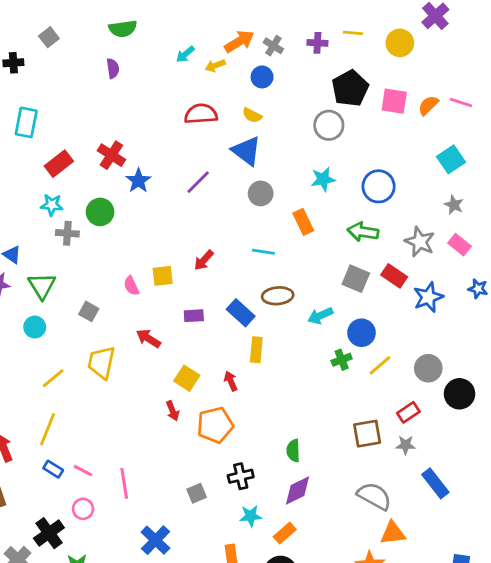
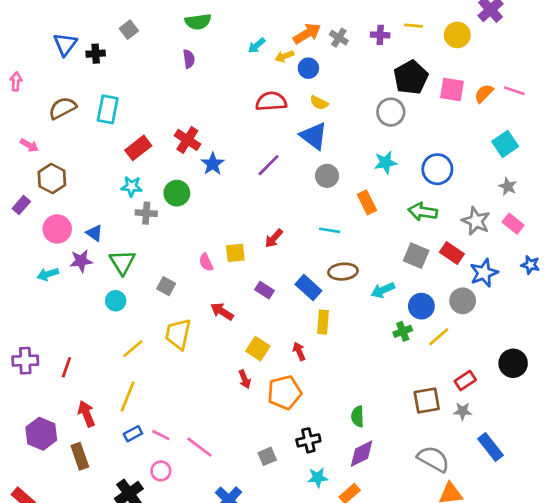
blue circle: (262, 77) -> (308, 68), moved
purple rectangle: (194, 316) -> (265, 290), turned 36
gray circle: (428, 368) -> (463, 301), moved
blue rectangle: (53, 469) -> (133, 434), turned -60
pink line: (124, 483) -> (199, 447), turned -44

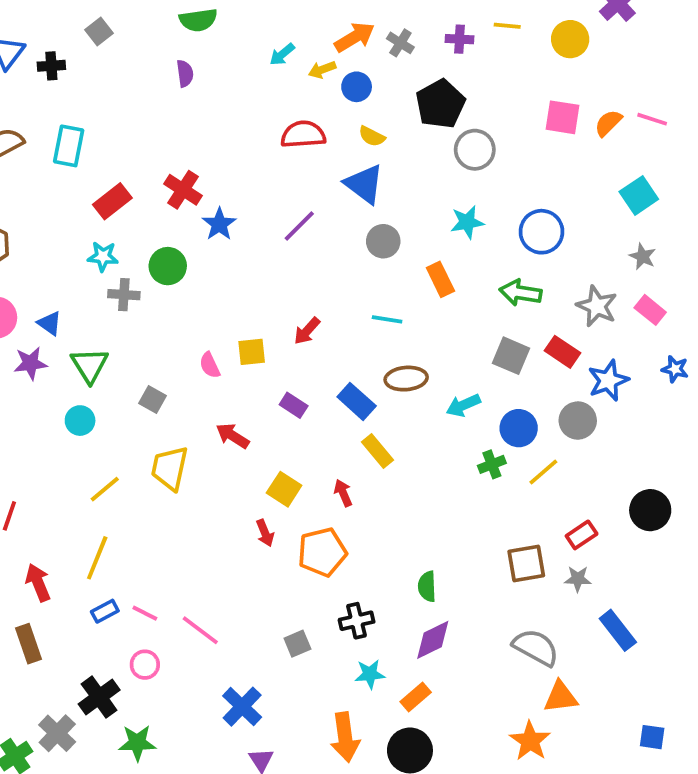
black pentagon: (411, 77) -> (440, 104), moved
yellow rectangle: (323, 322) -> (378, 451), turned -45

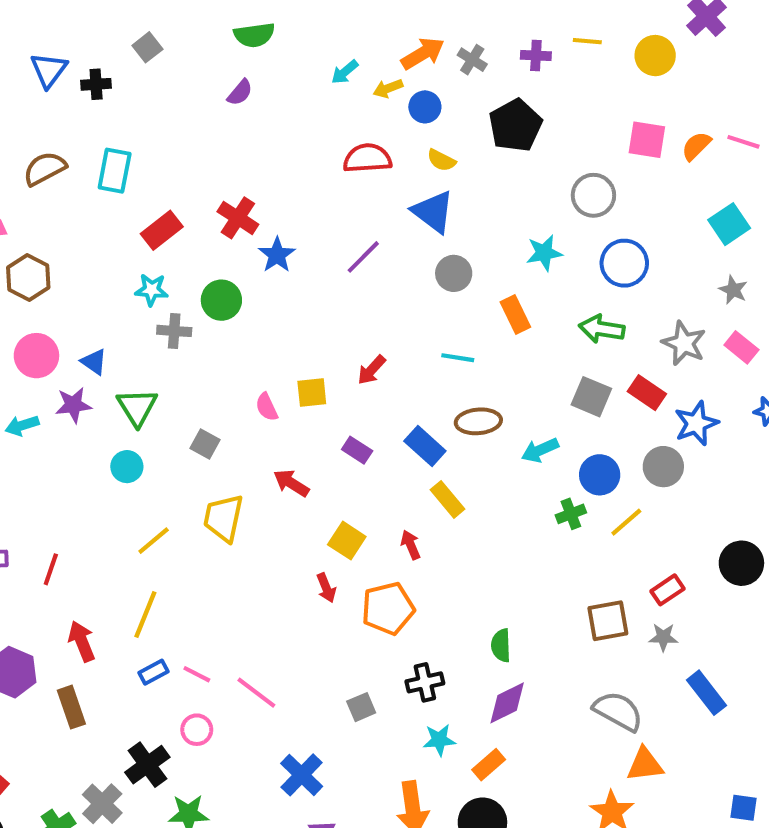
purple semicircle: (185, 73) -> (240, 93), turned 48
gray circle: (475, 150) -> (593, 195), moved

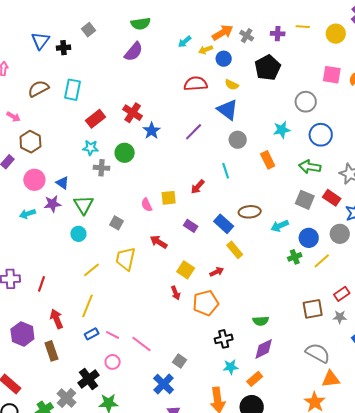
purple semicircle: (240, 93) -> (134, 52), size x1.5
cyan line: (458, 358) -> (226, 171), moved, turned 63
red arrow: (411, 545) -> (217, 272), turned 88
green semicircle: (501, 645) -> (261, 321), turned -91
gray square: (361, 707) -> (180, 361), moved, turned -32

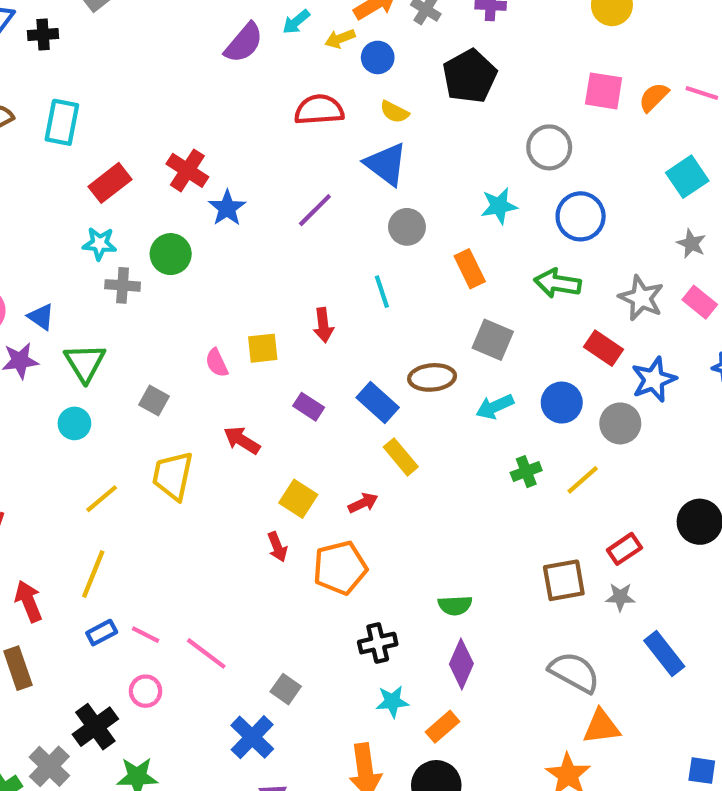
purple semicircle: (134, 52) -> (244, 43), moved
red arrow: (198, 187) -> (323, 325), turned -49
gray square: (305, 200) -> (493, 340), moved
blue circle: (309, 238) -> (562, 403), moved
purple diamond: (264, 349) -> (461, 664), turned -40

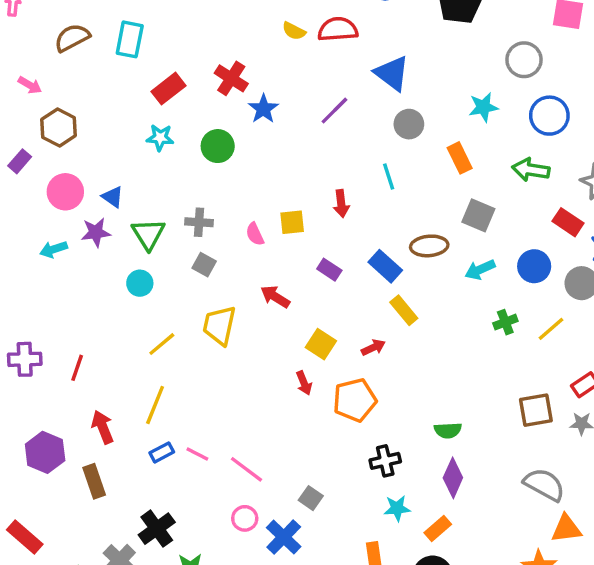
yellow semicircle: (394, 112) -> (294, 31), moved
gray cross: (123, 285) -> (199, 222), moved
pink circle: (146, 691) -> (245, 518), moved

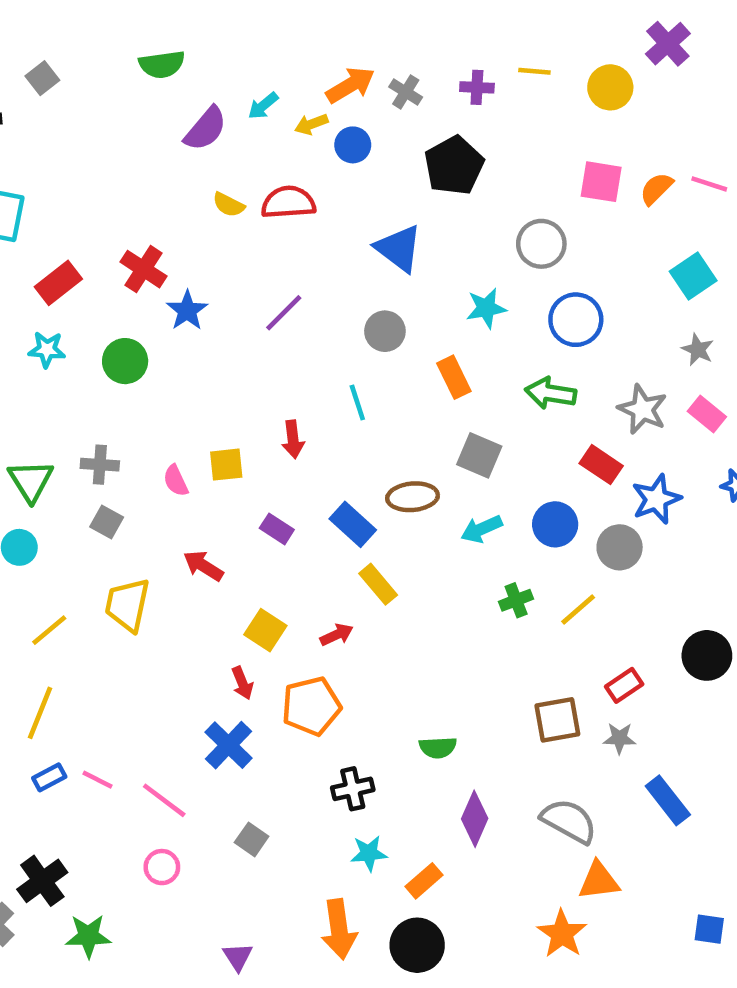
blue triangle: (392, 73) -> (399, 248), moved
purple diamond: (453, 478) -> (475, 819), moved
blue cross: (284, 537) -> (229, 745), moved

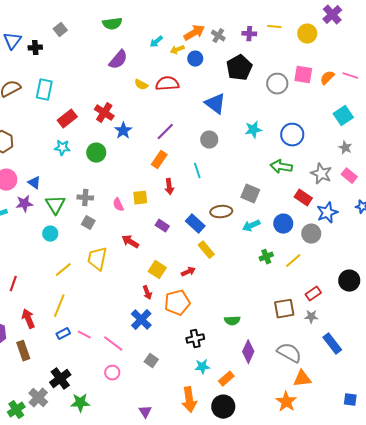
purple semicircle: (206, 129) -> (118, 60), moved
gray circle: (541, 244) -> (277, 84), moved
orange rectangle: (454, 377) -> (159, 160), moved, turned 60

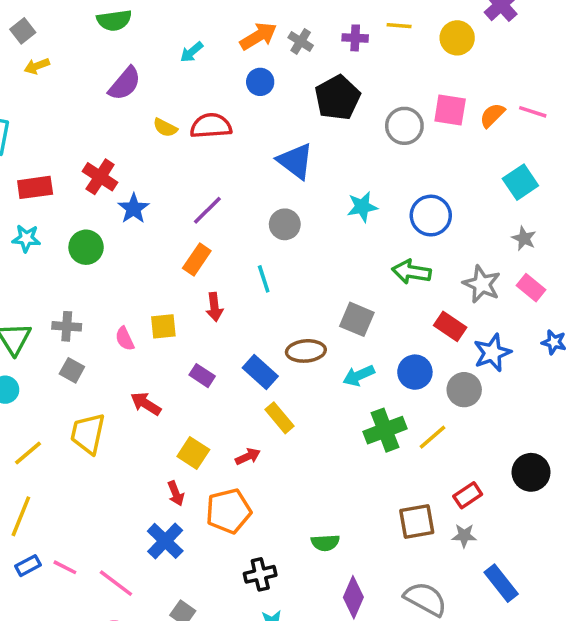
yellow arrow: (177, 50) -> (37, 66), moved
red rectangle: (67, 119) -> (35, 187), turned 30
green cross: (266, 257) -> (385, 430), size x1.6

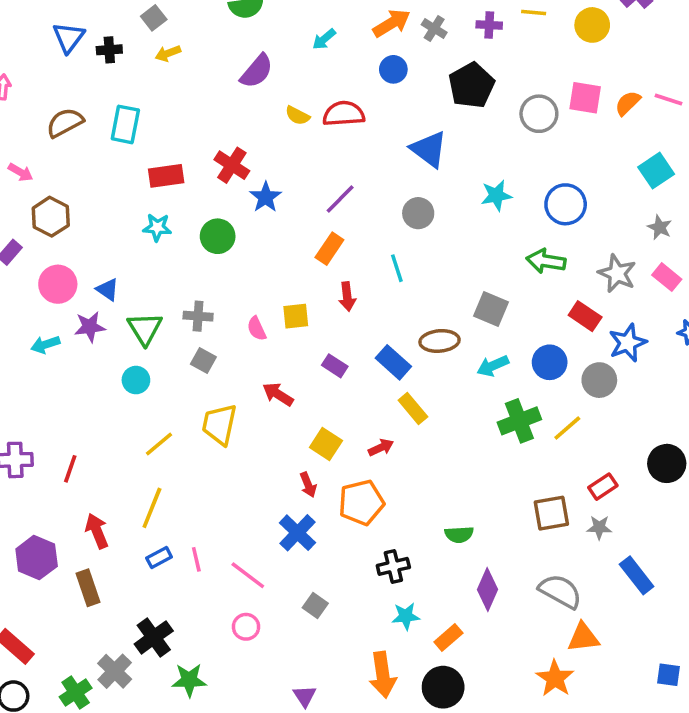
pink line: (65, 567) -> (196, 559), turned 50

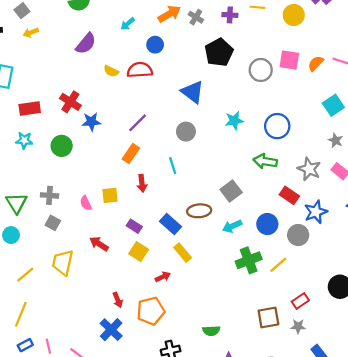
blue circle: (393, 69) -> (155, 45), moved
blue star: (266, 197) -> (91, 122), turned 30
gray square: (491, 309) -> (231, 191), turned 30
yellow square: (326, 444) -> (139, 252), moved

